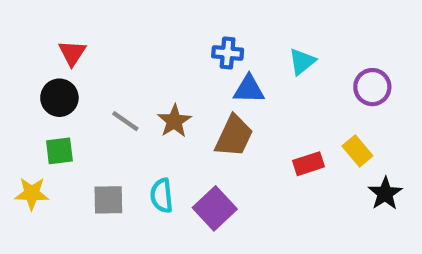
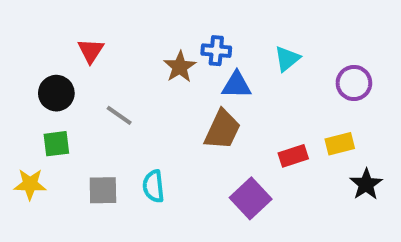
red triangle: (72, 53) -> (91, 51), moved
brown star: (174, 121) -> (180, 67), moved
yellow rectangle: (357, 151) -> (340, 144), turned -64
purple square: (215, 208) -> (251, 198), moved

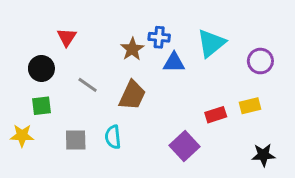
cyan triangle: (287, 59) -> (211, 43), size x1.5
brown trapezoid: (222, 130) -> (132, 95), moved
black star: (366, 184) -> (263, 155), moved, turned 30

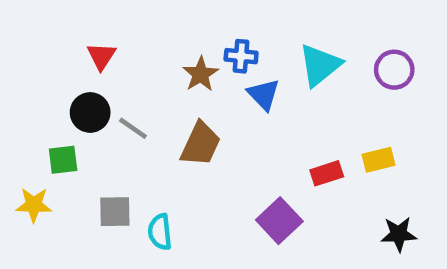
purple circle: (260, 61) -> (394, 70), moved
blue triangle: (174, 63) -> (264, 94), turned 45
black circle: (41, 68) -> (90, 112), moved
cyan semicircle: (113, 137) -> (160, 232), moved

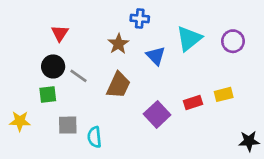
blue cross: (241, 56) -> (140, 19), moved
green square: (63, 160) -> (48, 94), moved
purple square: (279, 221) -> (157, 114), moved
black star: (399, 234) -> (249, 141), moved

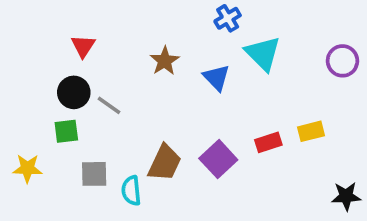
blue cross: (140, 19) -> (228, 18), moved, turned -36
cyan triangle: (189, 39) -> (263, 53), turned -36
purple circle: (233, 41) -> (342, 61), moved
brown trapezoid: (118, 85) -> (165, 163), moved

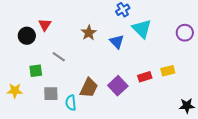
black circle: (74, 92) -> (27, 36), moved

